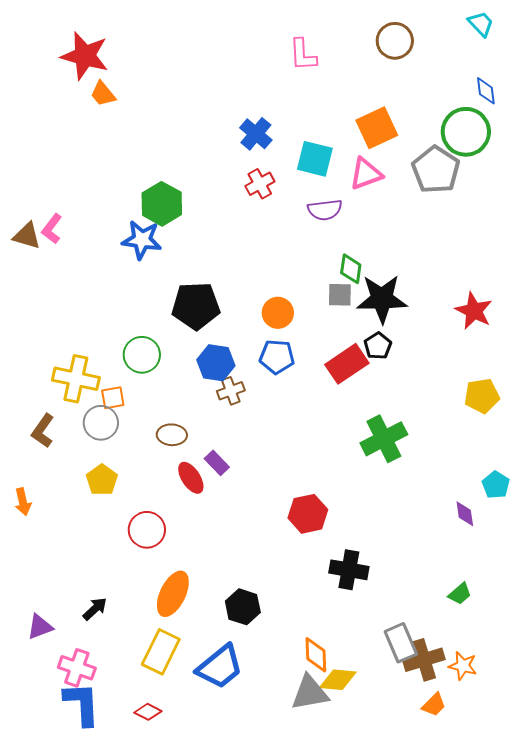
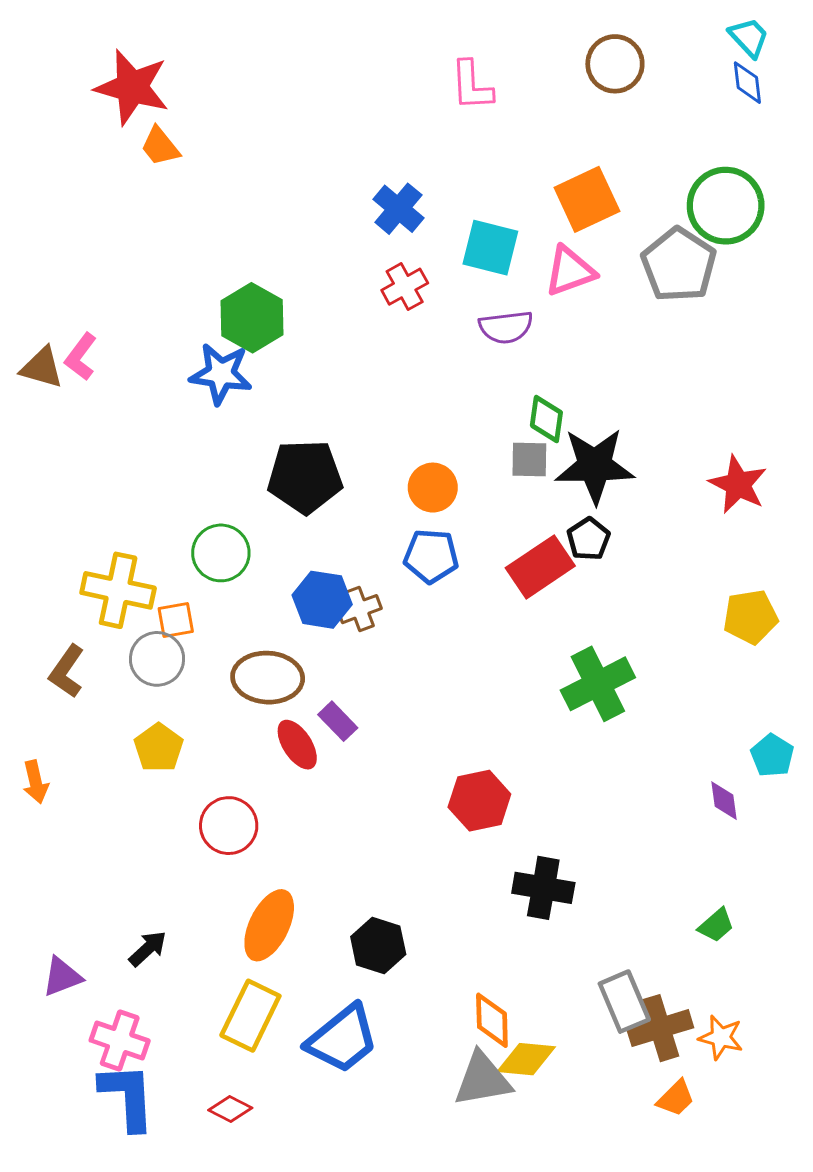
blue diamond: (486, 91) -> (747, 83), moved
blue hexagon: (216, 363) -> (322, 600), moved
brown ellipse: (172, 435) -> (268, 678), size x1.5

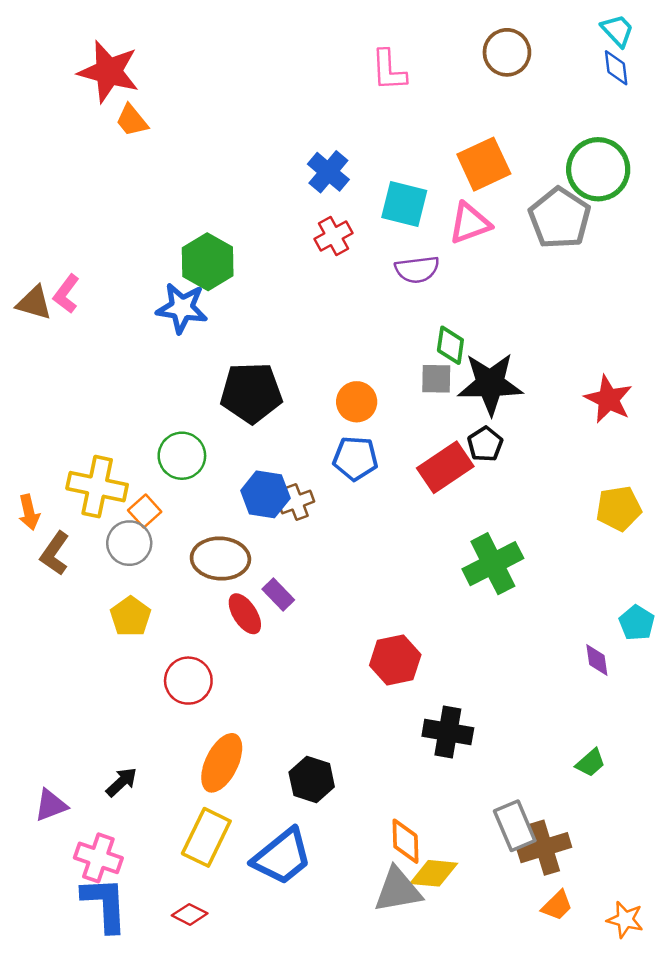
orange square: (176, 620) -> (145, 511), turned -32
orange arrow: (36, 782) -> (29, 512), moved
orange star: (721, 1037) -> (625, 920), moved

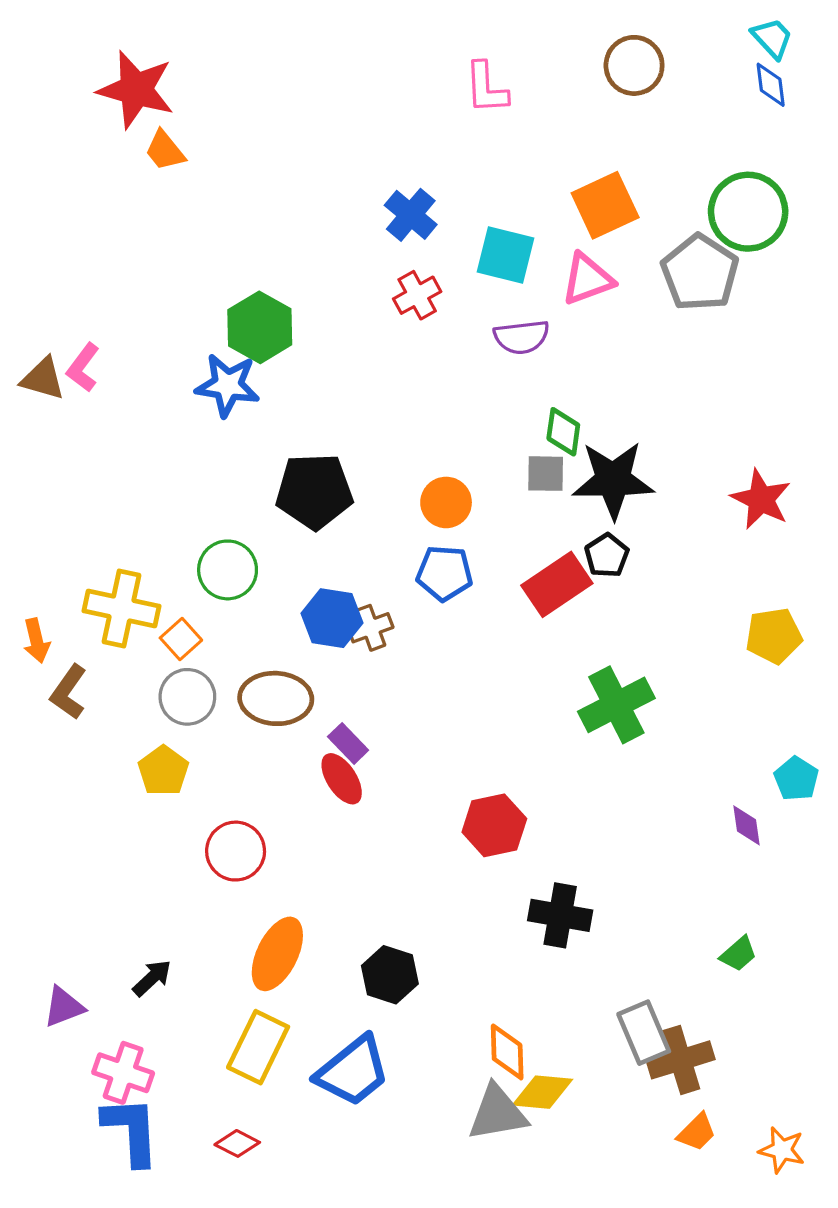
gray circle: (129, 543) -> (187, 697), moved
red ellipse: (245, 614) -> (342, 779), moved

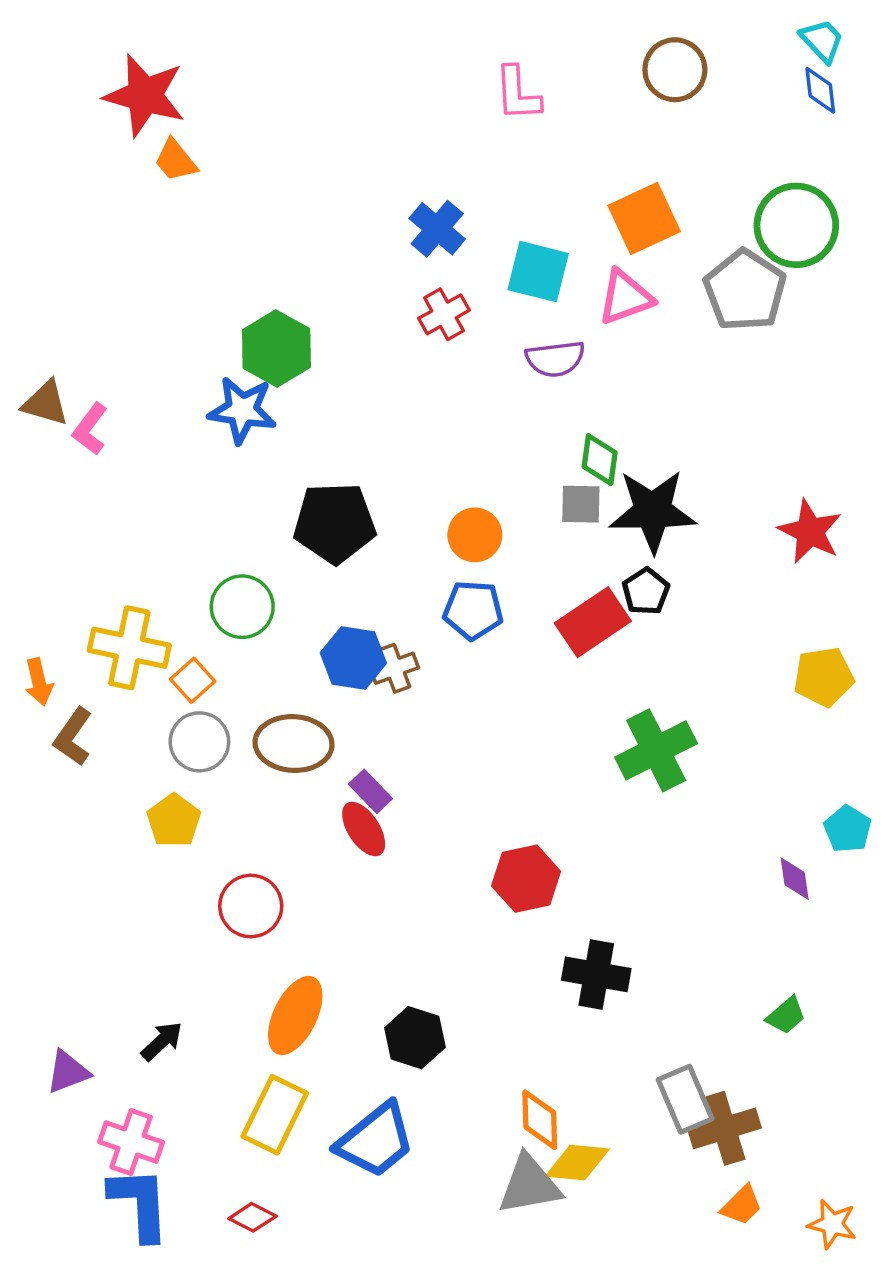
pink L-shape: (83, 367) -> (90, 429), moved

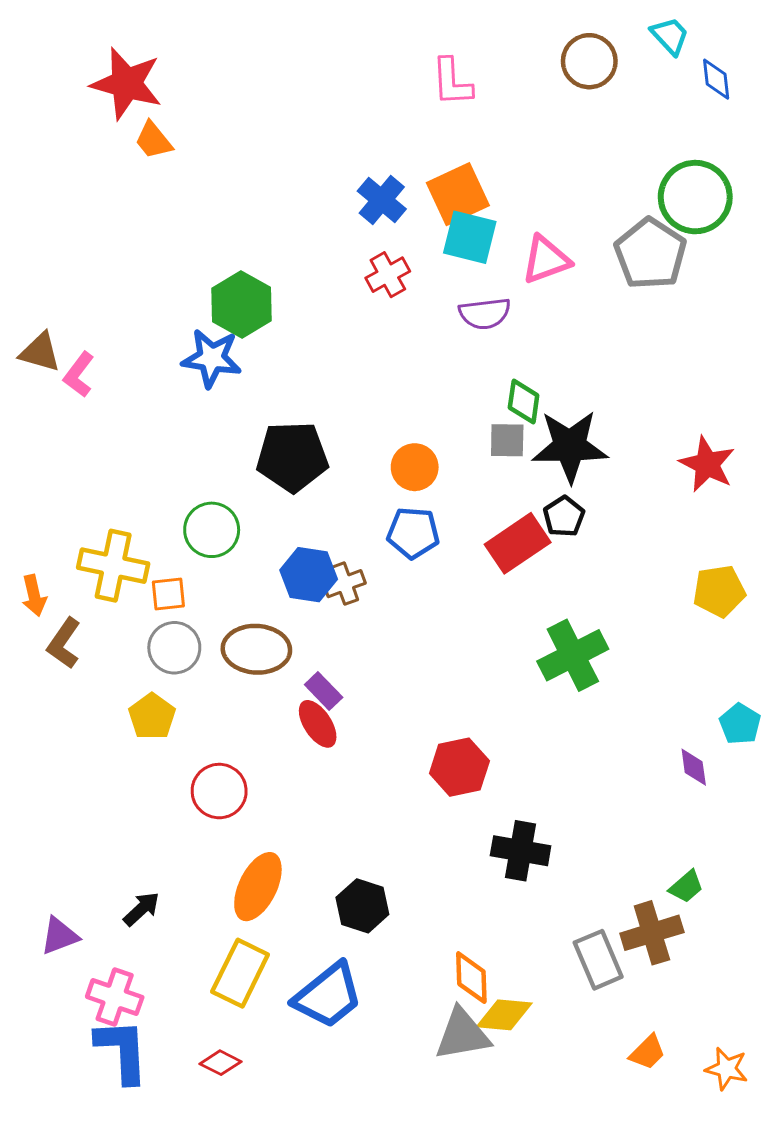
cyan trapezoid: (822, 41) -> (670, 36), moved
orange square: (644, 219) -> (458, 194), moved
orange square: (193, 680) -> (168, 594), turned 36
brown cross: (724, 1128) -> (652, 933), moved

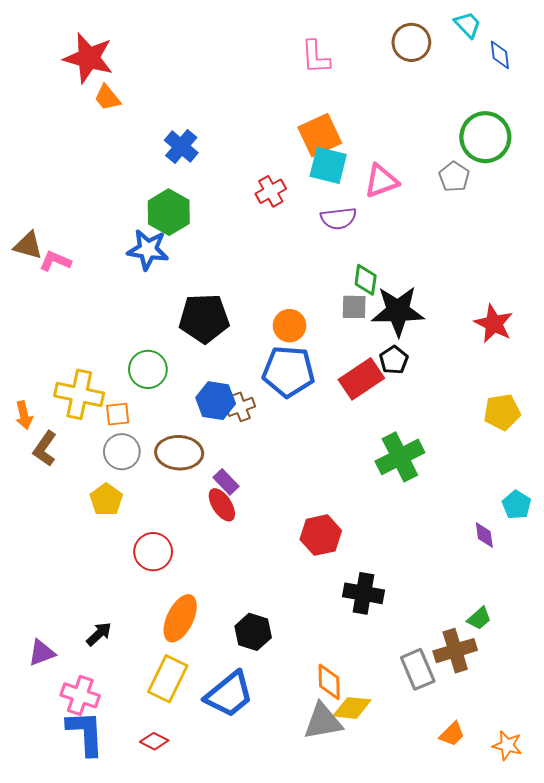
blue cross: (382, 200) -> (181, 147), moved
gray pentagon: (650, 254) -> (454, 177), size x0.6
pink L-shape: (79, 375) -> (55, 261), turned 76
blue pentagon: (413, 533) -> (288, 371), size x1.4

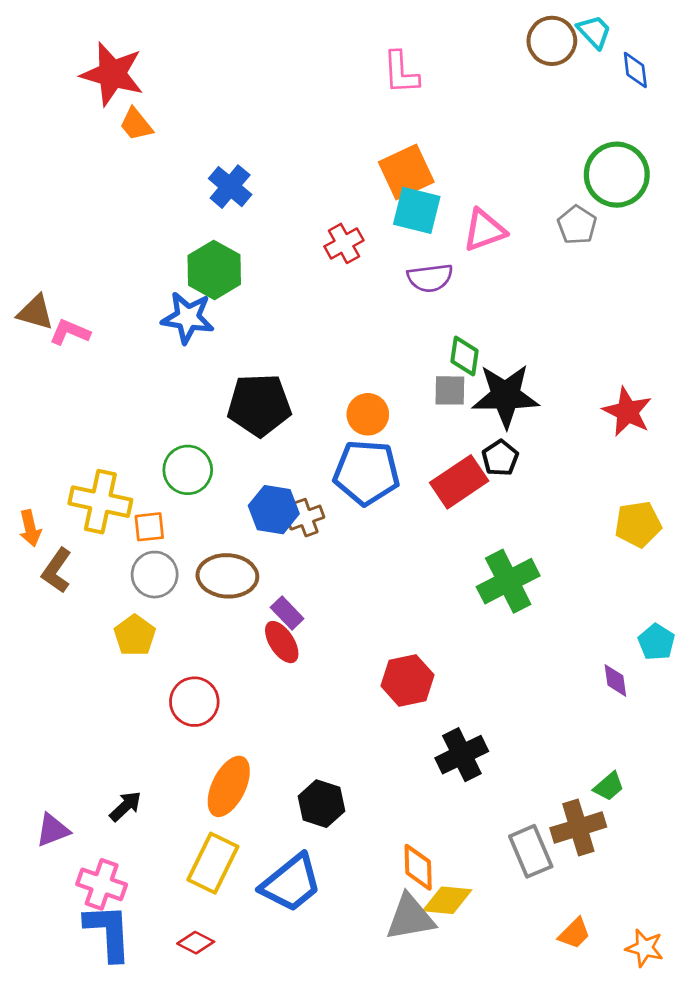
brown circle: (411, 42) -> (552, 41), moved
black cross: (363, 593) -> (462, 755), turned -36

